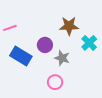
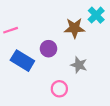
cyan cross: (89, 43) -> (96, 15), moved
gray star: (62, 58) -> (79, 65), moved

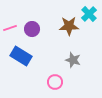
purple circle: (48, 49) -> (32, 29), moved

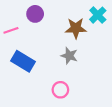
purple circle: (32, 29) -> (35, 14), moved
gray star: (73, 60) -> (69, 56), moved

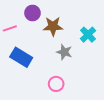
cyan cross: (98, 15) -> (88, 35), moved
brown star: (76, 28) -> (53, 26), moved

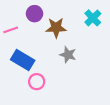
cyan cross: (88, 35) -> (93, 18), moved
pink circle: (56, 84) -> (37, 82), moved

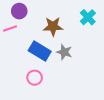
purple circle: (34, 14) -> (19, 11), moved
blue rectangle: (23, 60) -> (40, 51), moved

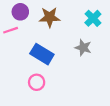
brown star: (53, 26) -> (50, 17), moved
gray star: (64, 52) -> (83, 48), moved

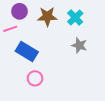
cyan cross: (93, 18) -> (75, 18), moved
blue rectangle: (42, 54) -> (27, 52), moved

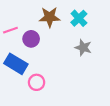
purple circle: (20, 11) -> (31, 39), moved
blue rectangle: (27, 52) -> (16, 64), moved

